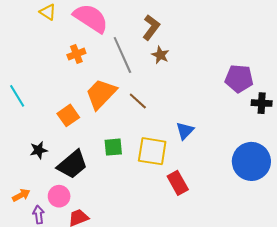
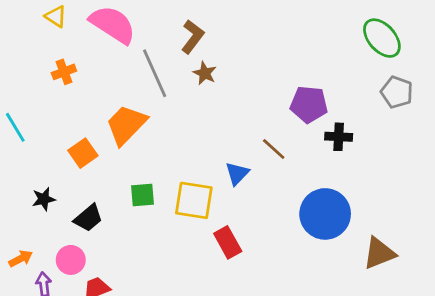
orange cross: (76, 54) -> (64, 72), moved
brown line: (138, 101) -> (274, 149), moved
black trapezoid: (72, 164) -> (88, 218), size x0.7

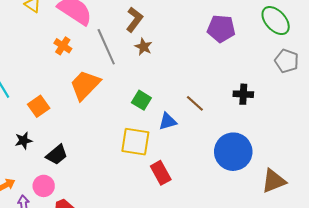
orange cross: (64, 72) -> (63, 46), moved, turned -36
purple pentagon: (309, 104) -> (221, 29), moved
orange square: (83, 153) -> (39, 106), moved
blue triangle: (237, 173) -> (168, 121), turned 30
green square: (142, 195) -> (141, 100), moved, turned 36

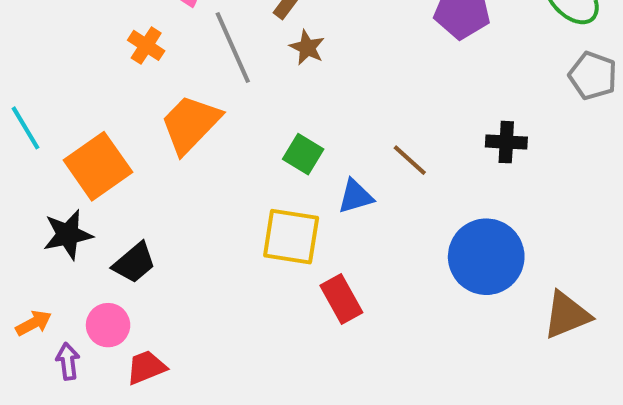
orange square: (39, 106) -> (98, 166), size x1.5
black star: (23, 141) -> (68, 235), size x1.4

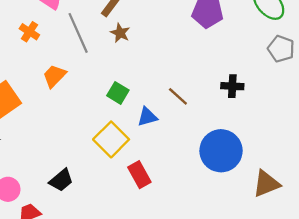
orange trapezoid: (190, 124) -> (54, 76), size x0.7
yellow square: (291, 237) -> (111, 139), turned 36
black trapezoid: (134, 263) -> (61, 180), moved

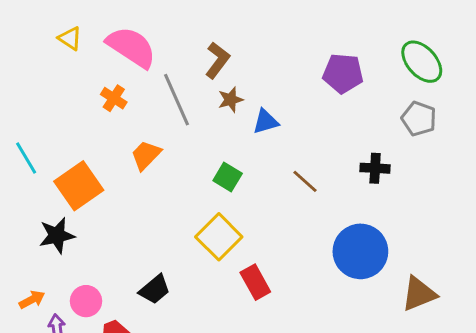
brown star: (120, 33) -> (231, 100), turned 30
gray pentagon: (281, 49) -> (419, 119), moved
blue triangle: (147, 117) -> (266, 122), moved

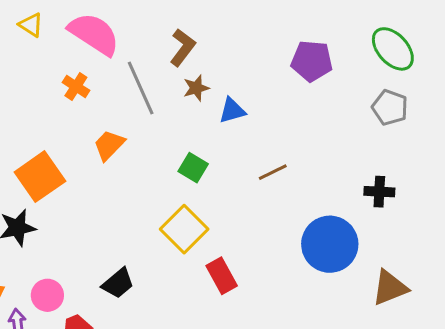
black cross: (375, 168) -> (379, 192), moved
brown line: (305, 181) -> (273, 172), turned -68

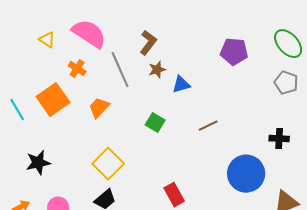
yellow triangle: (31, 25) -> (47, 40), moved
orange square: (40, 177) -> (53, 100), moved
yellow square: (184, 229) -> (108, 164), moved

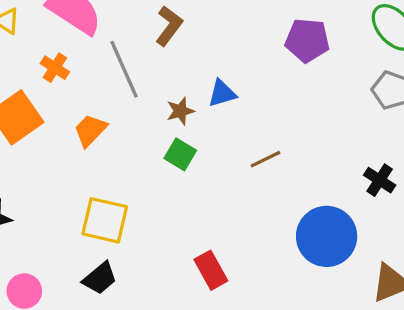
brown star: (157, 70) -> (180, 111), moved
black cross: (279, 139) -> (380, 180), turned 30
yellow square: (108, 164) -> (105, 220), turned -32

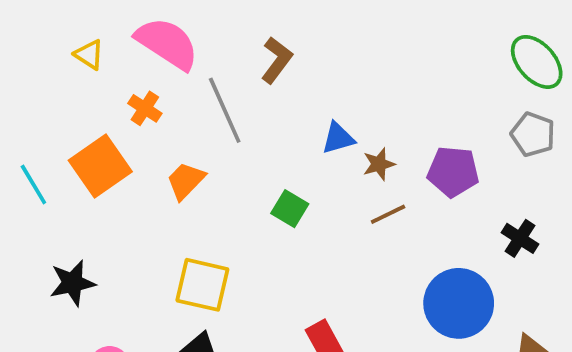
purple pentagon: (307, 40) -> (453, 172), moved
brown star: (180, 111) -> (379, 164), moved

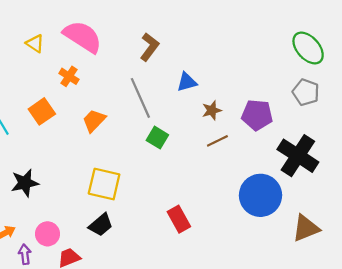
gray line: (225, 110) -> (140, 98), moved
blue triangle: (338, 138) -> (187, 82), moved
orange square: (100, 166) -> (42, 111), size x0.7
black cross: (520, 238) -> (298, 156), size x1.8

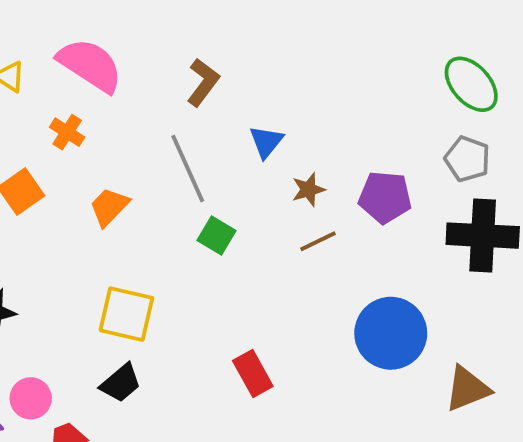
blue triangle: (187, 82) -> (266, 142), turned -35
black cross: (298, 156) -> (483, 236), moved, turned -30

